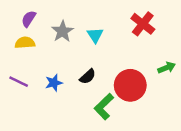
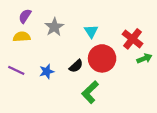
red cross: (143, 24) -> (132, 39), moved
cyan triangle: (95, 35) -> (91, 31), moved
red circle: (130, 85) -> (102, 58), moved

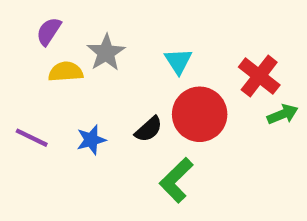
yellow semicircle: (22, 37) -> (66, 72), moved

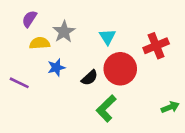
red cross: (259, 76) -> (156, 46), turned 30
green arrow: (283, 114) -> (170, 107), moved
blue star: (91, 140) -> (56, 67), moved

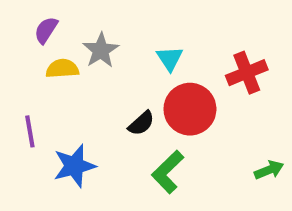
blue star: (56, 67) -> (74, 166), moved, size x1.5
purple line: (19, 83) -> (30, 131), turned 54

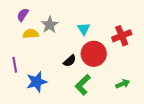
green arrow: (269, 170) -> (123, 84), moved

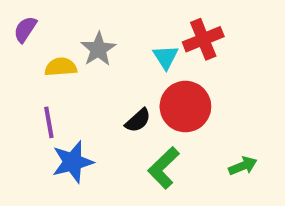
purple semicircle: (23, 15) -> (25, 29), moved
red cross: (122, 36) -> (203, 39), moved
purple line: (15, 65) -> (49, 122), moved

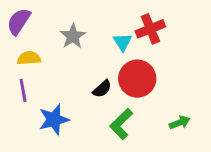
purple semicircle: (25, 29) -> (19, 22), size x1.4
yellow semicircle: (61, 67) -> (29, 58), moved
purple line: (49, 122) -> (23, 90), moved

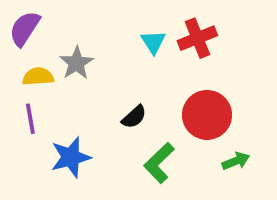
gray star: (73, 36) -> (76, 63), moved
cyan triangle: (123, 42) -> (153, 42), moved
red circle: (137, 79) -> (207, 115), moved

